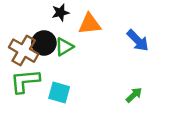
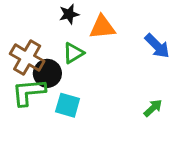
black circle: (44, 43) -> (47, 73), moved

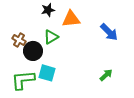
brown cross: (27, 57) -> (19, 40), size x0.6
green L-shape: (29, 92) -> (23, 80), moved

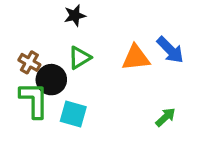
orange triangle: (71, 19) -> (136, 58), moved
green L-shape: (23, 80) -> (34, 100), moved, turned 95

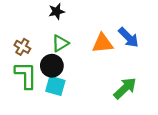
black circle: (51, 80) -> (52, 66), moved
green arrow: (166, 117) -> (125, 88), size x1.5

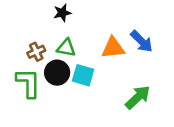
green triangle: (60, 43) -> (66, 48), turned 42
brown cross: (22, 47) -> (36, 52), moved, turned 35
cyan square: (55, 86) -> (83, 75), moved

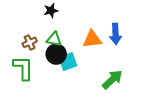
blue arrow: (142, 41) -> (116, 34), turned 42
black circle: (57, 73) -> (56, 54), moved
cyan square: (83, 75) -> (68, 62), turned -36

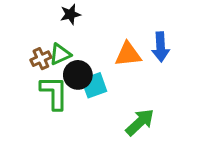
green triangle: (54, 39) -> (60, 54), moved, turned -35
green L-shape: (23, 68) -> (54, 93), moved
green arrow: (112, 80) -> (140, 122), moved

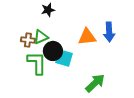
brown cross: (41, 59) -> (28, 40), turned 32
cyan square: (94, 85) -> (64, 58), turned 36

